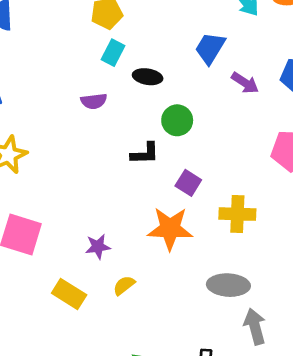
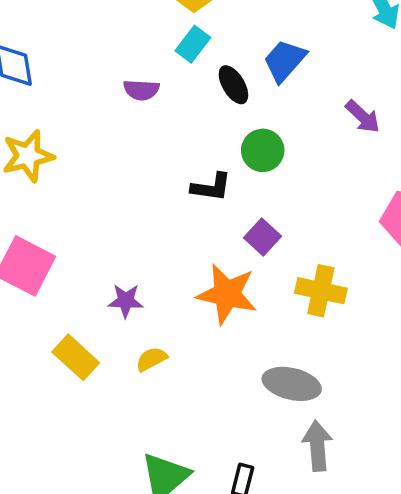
blue trapezoid: (210, 48) -> (285, 61), moved
black ellipse: (148, 77) -> (233, 85), turned 40
purple semicircle: (94, 101) -> (141, 90), moved

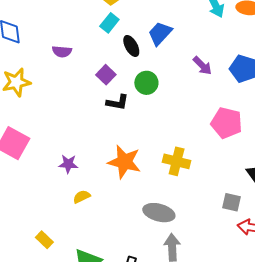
purple semicircle: (141, 90) -> (62, 51), moved
purple square: (263, 237) -> (106, 75), moved
yellow rectangle: (76, 357) -> (44, 240), moved, size x0.7

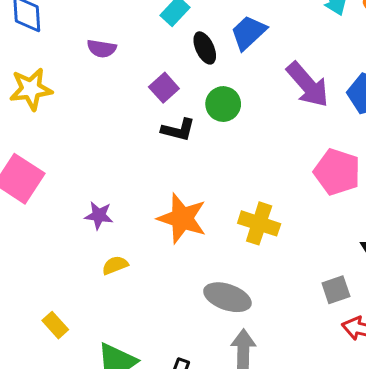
purple arrow: (202, 66) -> (308, 85), size x1.6
gray square: (232, 202) -> (336, 290), turned -36

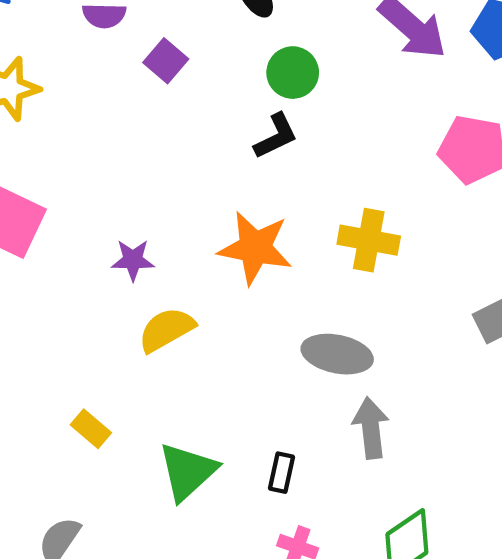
purple square: (164, 88) -> (166, 61), moved
black L-shape: (178, 130) -> (276, 136), moved, turned -32
yellow semicircle: (115, 265) -> (166, 330), size x1.5

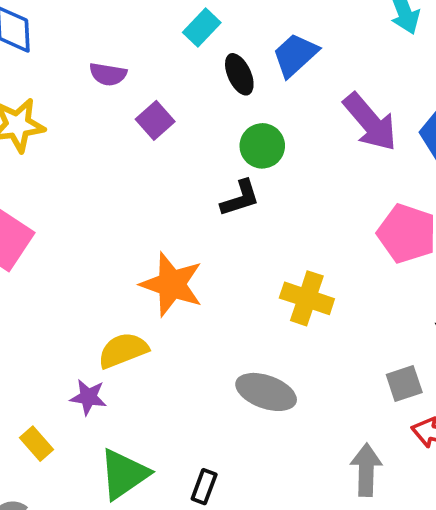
orange star: (255, 248) -> (172, 284), moved
purple star: (133, 260) -> (88, 397), moved
gray arrow: (371, 428) -> (366, 470), moved
yellow rectangle: (91, 429) -> (36, 444), moved

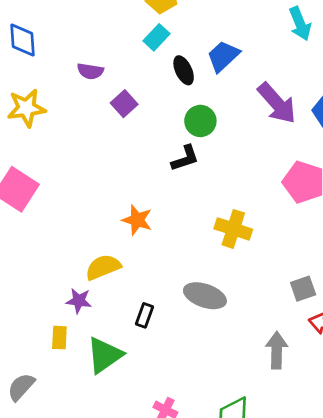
orange star: (172, 284) -> (137, 220), size x0.7
yellow rectangle: (36, 444) -> (59, 338), moved, turned 45
black rectangle: (204, 487) -> (144, 315), moved

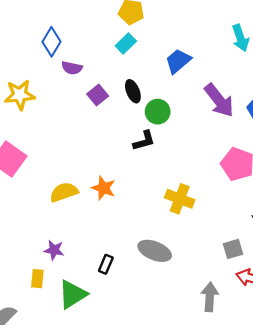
blue diamond: (22, 40) -> (51, 42), moved, turned 32
black ellipse: (184, 70) -> (133, 91), moved
yellow semicircle: (103, 267) -> (64, 192), moved

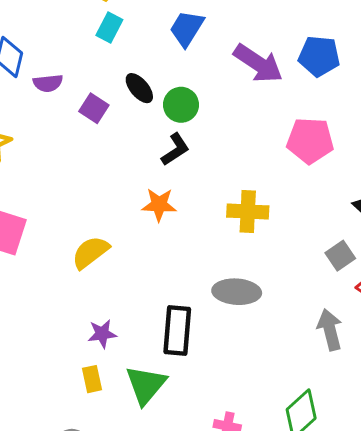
orange star: (104, 188) -> (159, 205), moved
black rectangle: (106, 264) -> (177, 330), size x1.8

